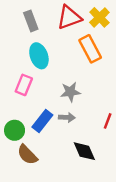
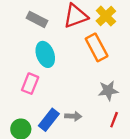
gray rectangle: (31, 21) -> (37, 19), turned -42
gray star: (70, 92) -> (108, 91), moved

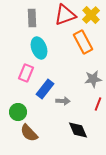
gray rectangle: (37, 19) -> (32, 18), turned 60
blue rectangle: (49, 120) -> (45, 89), moved

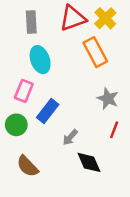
gray star: (93, 79) -> (108, 98), turned 30
gray arrow: (63, 101) -> (70, 137), moved, turned 128
green circle: (18, 112) -> (16, 125), moved

